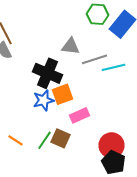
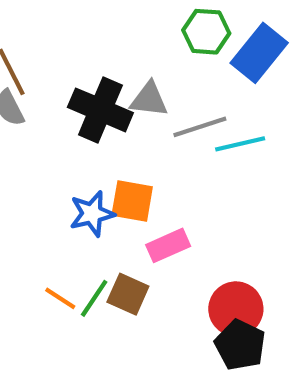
black cross: (48, 73) -> (100, 110), moved
orange square: (62, 94) -> (132, 201), turned 30
orange line: (16, 140) -> (60, 298), moved

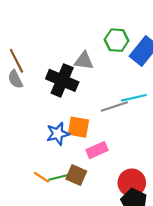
gray triangle: (149, 99) -> (84, 61), moved
gray line: (200, 127) -> (114, 107), moved
green line: (94, 298) -> (59, 177), turned 42

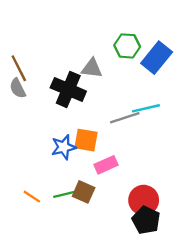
orange line: (41, 177) -> (32, 197), moved

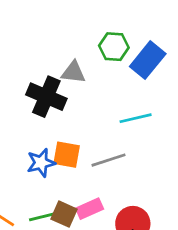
gray line: (125, 118) -> (109, 160), moved
pink rectangle: (106, 165) -> (90, 209), moved

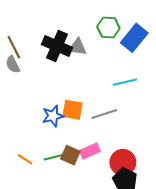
black cross: (46, 97) -> (57, 46), moved

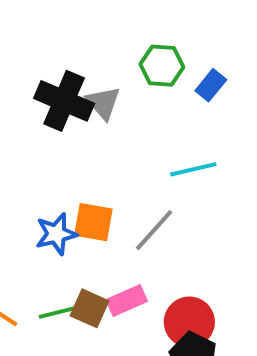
blue rectangle: (134, 38) -> (211, 85), size x0.6
gray triangle: (78, 47) -> (103, 103), turned 42
gray line: (104, 114) -> (154, 230), turned -30

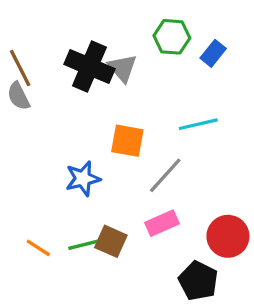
orange square: (93, 222) -> (127, 141), moved
pink rectangle: (127, 300) -> (162, 223), moved
red circle: (189, 322) -> (228, 236), moved

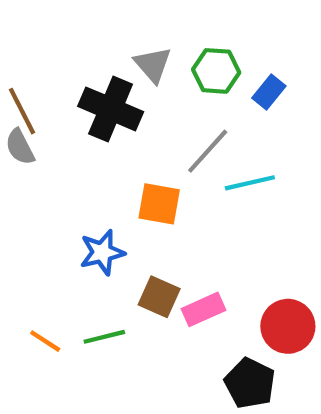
gray triangle: (122, 68) -> (153, 65), moved
gray line: (165, 175) -> (208, 151), moved
brown square: (111, 241) -> (159, 297), moved

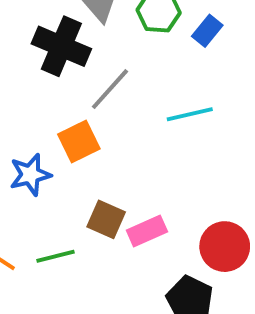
gray line: (208, 151) -> (110, 89), moved
orange square: (159, 204) -> (79, 142), moved, turned -36
blue star: (102, 252) -> (30, 175), moved

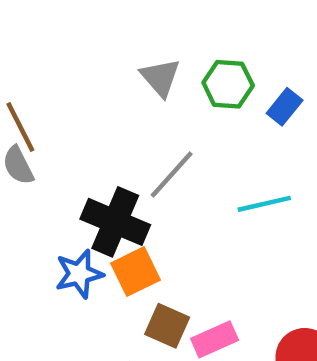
black cross: (61, 46) -> (115, 222), moved
orange square: (79, 142) -> (136, 272), moved

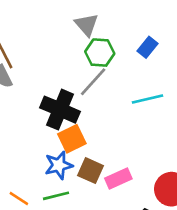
green hexagon: (228, 84) -> (100, 53), moved
blue rectangle: (285, 107) -> (148, 47), moved
blue star: (79, 274) -> (59, 165), moved

